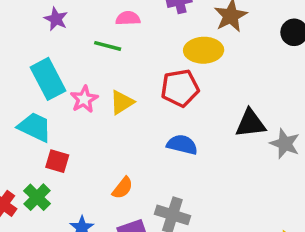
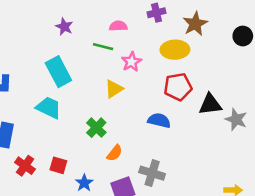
red pentagon: (180, 88) -> (178, 87), moved
pink star: (84, 99) -> (131, 62), moved
red square: (57, 161) -> (58, 165), moved
green cross: (37, 197) -> (96, 128), moved

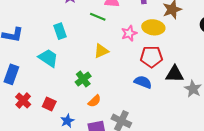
pink star: (131, 62) -> (129, 33), moved
cyan rectangle: (58, 72) -> (60, 31), size x0.7
blue semicircle: (159, 120) -> (143, 82), moved

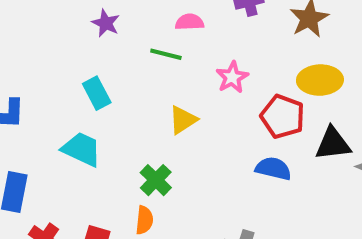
yellow ellipse: (153, 27) -> (320, 80), moved
red pentagon: (151, 57) -> (283, 116), turned 30
orange semicircle: (94, 101) -> (144, 220), moved, turned -32

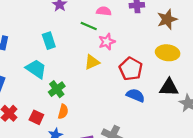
pink star: (232, 77) -> (107, 42), moved
red pentagon: (283, 116) -> (131, 69), moved
green cross: (156, 180) -> (57, 89), moved

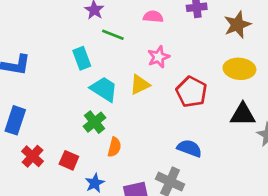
green line: (89, 26) -> (113, 35), moved
cyan trapezoid: (36, 69) -> (104, 89), moved
blue semicircle: (135, 95) -> (189, 148), moved
orange semicircle: (63, 112) -> (114, 147), moved

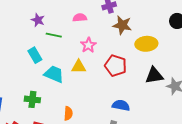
brown star: (237, 25) -> (122, 25), moved, turned -30
yellow triangle: (140, 85) -> (79, 67), turned 35
green cross: (94, 122) -> (32, 99), moved, turned -35

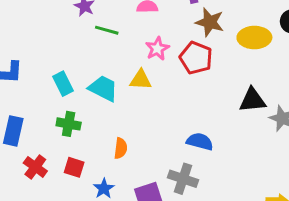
yellow ellipse: (146, 44) -> (254, 38), moved
cyan rectangle: (35, 55) -> (63, 84), moved
red pentagon: (116, 66) -> (196, 58), moved

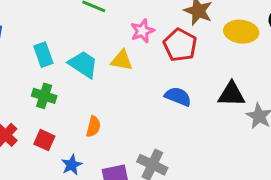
blue semicircle: (200, 142) -> (178, 96), moved

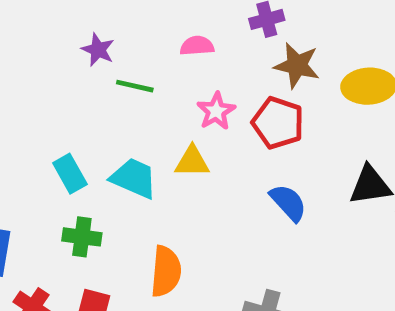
blue semicircle: (178, 96) -> (288, 203), turned 36
orange semicircle: (93, 127) -> (166, 271), size x1.5

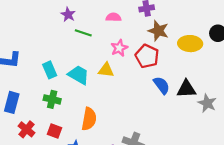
blue semicircle: (288, 203) -> (162, 85), moved

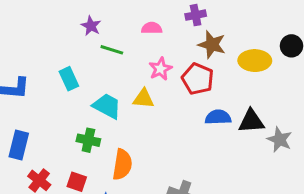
cyan rectangle: (50, 70) -> (69, 79), moved
blue semicircle: (162, 85) -> (218, 117), turned -54
green cross: (52, 99) -> (88, 140), moved

